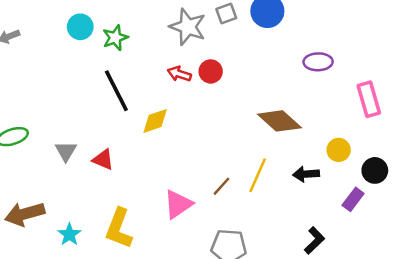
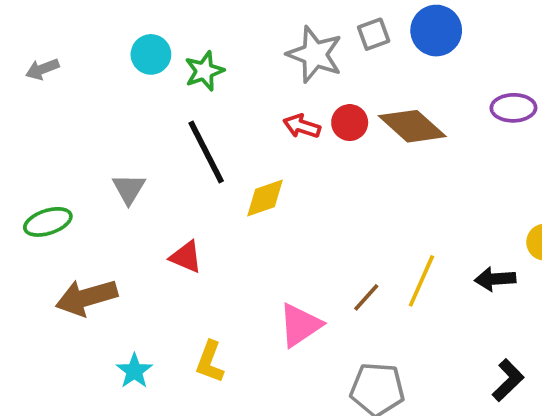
brown diamond: (279, 121) -> (412, 126), moved
gray triangle: (66, 151) -> (129, 189), moved
brown arrow: (25, 214) -> (86, 297), moved
yellow L-shape: (119, 228) -> (210, 362), size x0.7

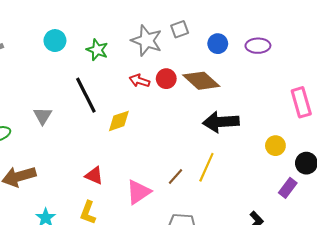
blue circle: (436, 31) -> (218, 44), moved, size x0.7
green star: (204, 71) -> (97, 50), moved, turned -30
purple ellipse: (513, 108) -> (258, 46), moved
red triangle: (186, 257) -> (94, 176), moved
black arrow: (495, 279) -> (221, 122), moved, size x1.6

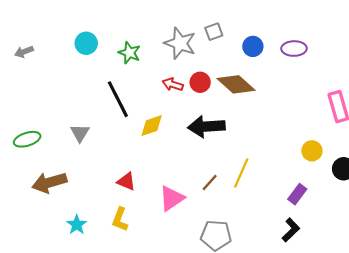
gray triangle: (43, 116) -> (80, 133), moved
black arrow: (221, 122) -> (206, 127), moved
purple rectangle: (288, 188) -> (297, 194), moved

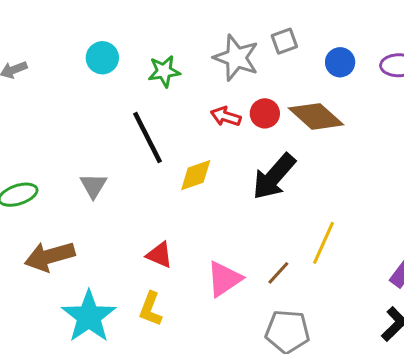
green star: (129, 53) -> (164, 71), turned -30
black arrow: (206, 127) -> (274, 177), turned -45
brown line: (210, 182) -> (278, 273), moved
cyan star: (77, 225) -> (89, 317), size x1.8

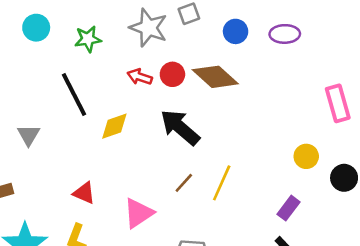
black arrow: (274, 177) -> (180, 127), turned 90
brown line: (278, 273) -> (184, 183), moved

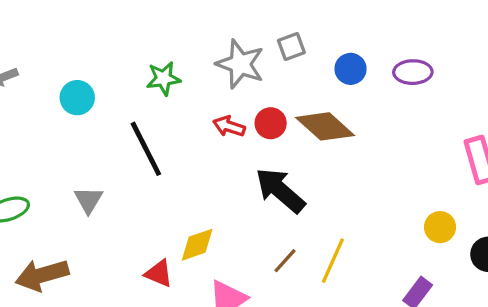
cyan circle: (36, 28) -> (77, 98), moved
yellow diamond: (114, 126) -> (197, 245), moved

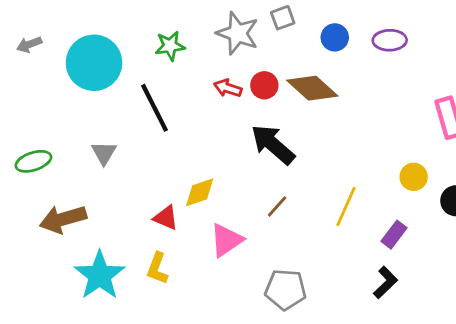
cyan circle: (77, 98) -> (94, 63), size x1.8
yellow line: (333, 261) -> (346, 206), moved

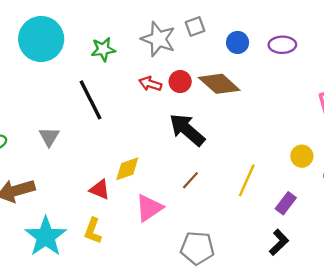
cyan circle: (94, 63) -> (41, 39), moved

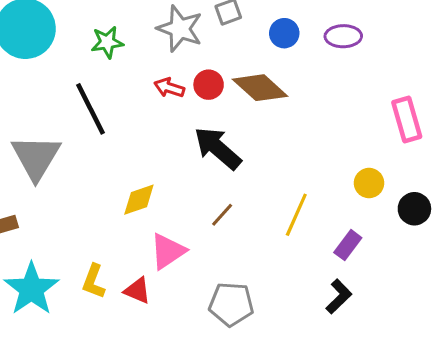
gray triangle: (49, 137) -> (36, 157), size x1.8
red triangle: (100, 189) -> (137, 290), moved

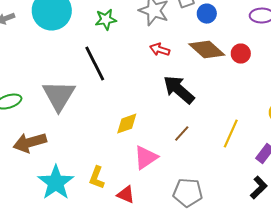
blue circle: (284, 33) -> (207, 14), moved
red circle: (209, 85) -> (241, 54), moved
red arrow: (169, 88) -> (160, 50), moved
red triangle: (137, 290) -> (126, 195), moved

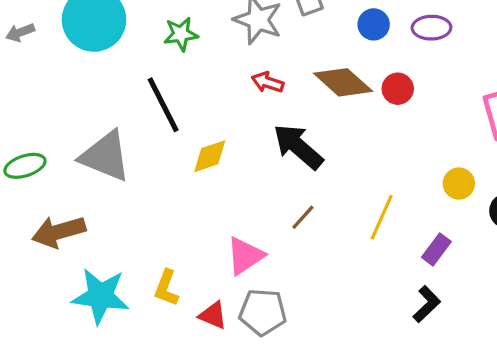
blue circle: (207, 14) -> (374, 24), moved
gray triangle: (59, 96) -> (105, 156), turned -39
yellow diamond: (127, 124) -> (210, 156), moved
cyan star: (56, 183) -> (100, 296), turned -30
gray pentagon: (188, 193) -> (263, 312), moved

